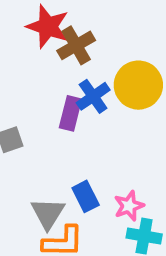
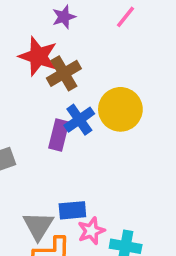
blue rectangle: (86, 196) -> (72, 210), turned -68
pink star: (129, 206) -> (91, 231), moved

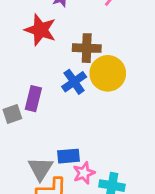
brown cross: (64, 73) -> (87, 48), moved, turned 32
purple rectangle: (59, 135) -> (33, 99), moved

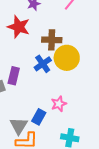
blue rectangle: (68, 156) -> (39, 117), turned -56
pink star: (84, 173) -> (59, 104), moved

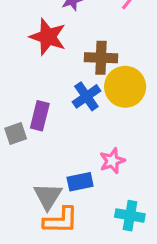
blue rectangle: (39, 117) -> (80, 182), turned 49

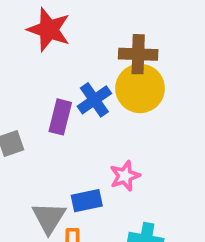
brown cross: (101, 58) -> (138, 54), moved
purple rectangle: (40, 116) -> (60, 117), moved

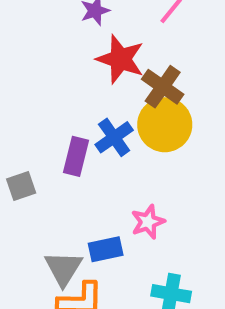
red star: (49, 30) -> (120, 59), moved
brown cross: (138, 54) -> (163, 87), turned 33

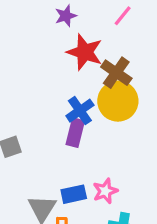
purple rectangle: (76, 156) -> (75, 133), moved
pink star: (148, 222) -> (105, 191), moved

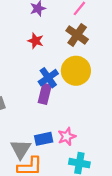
red star: (85, 52) -> (36, 41), moved, size x0.6
brown cross: (116, 73) -> (77, 35), moved

